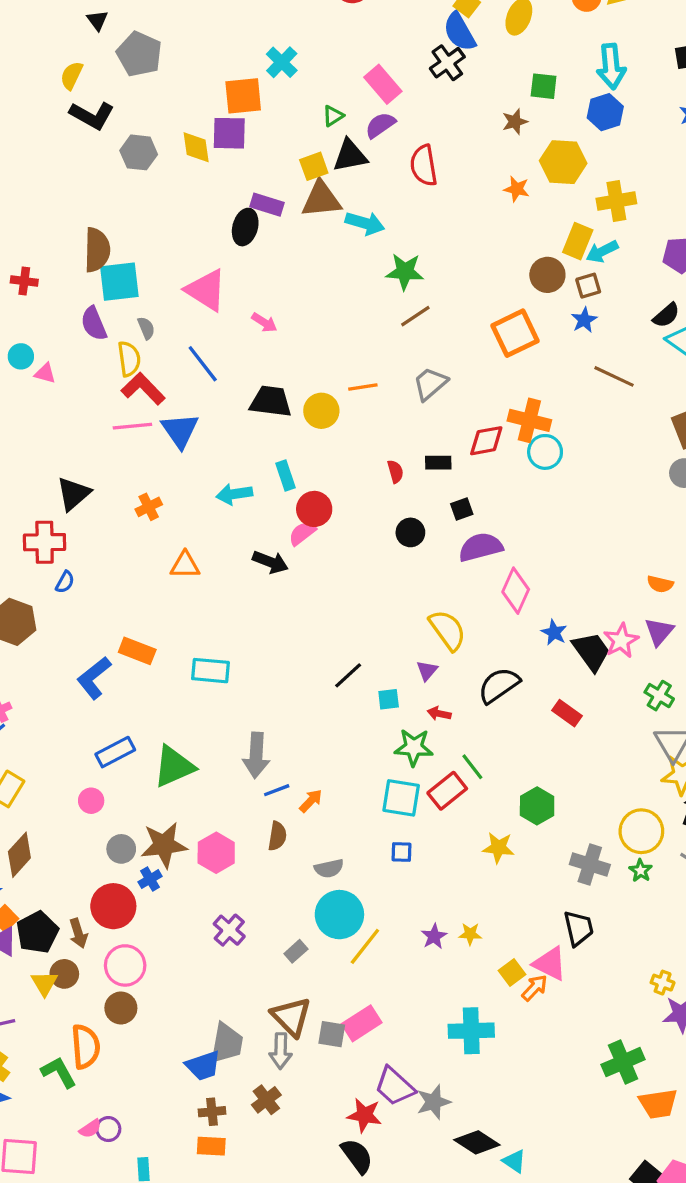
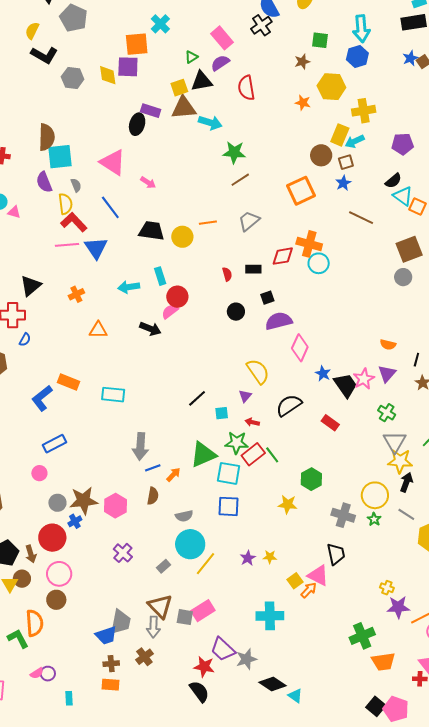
green triangle: (174, 767) -> (203, 455), moved
red rectangle: (447, 791) -> (253, 454), moved
blue square: (402, 852) -> (228, 506), size x1.6

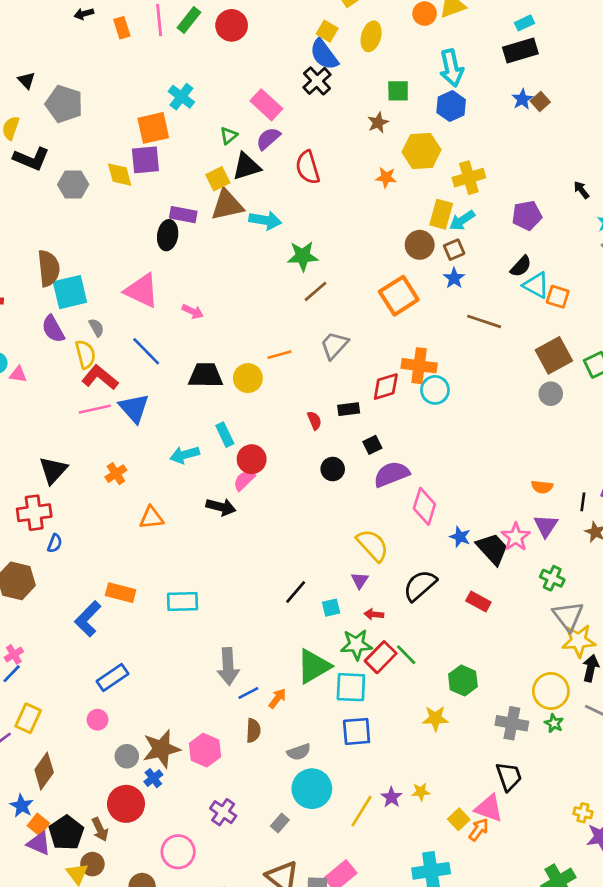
yellow line: (206, 564) -> (362, 811), moved
pink circle: (59, 574) -> (178, 852), moved

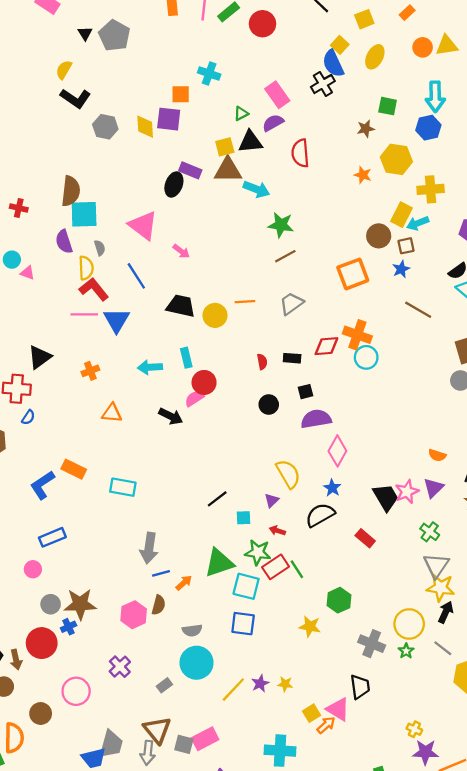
cyan cross: (181, 97) -> (209, 73), turned -30
gray pentagon: (64, 104) -> (114, 36), moved
orange square: (153, 128) -> (181, 94), size x0.7
blue star: (460, 537) -> (332, 488), moved
pink hexagon: (205, 750) -> (134, 615), moved

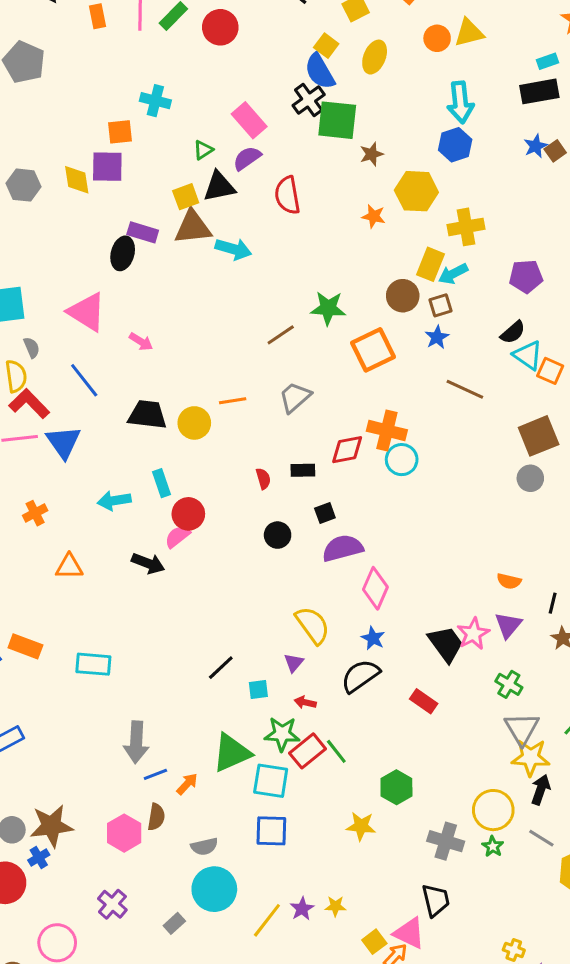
green square: (388, 106) -> (337, 120), moved, size x1.6
green star: (281, 225) -> (328, 308), moved

